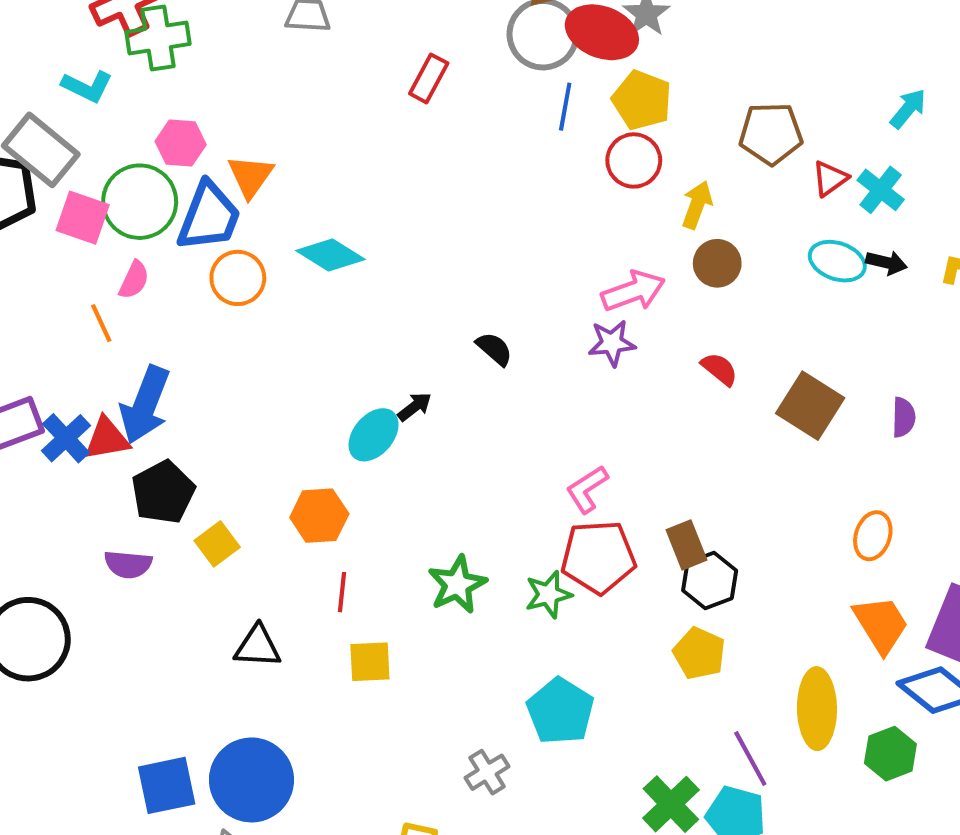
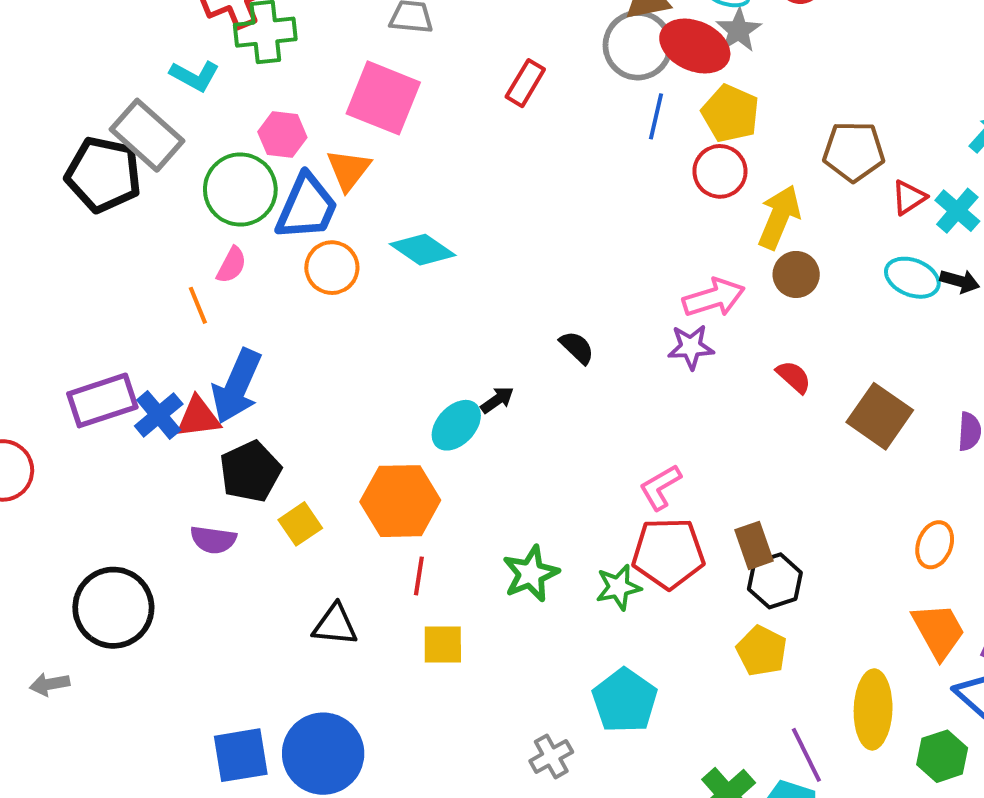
yellow arrow: (697, 205) -> (779, 217), size x1.4
pink square: (83, 218) -> (383, 98), moved, size x1.4
orange hexagon: (319, 516) -> (400, 501), size x1.4

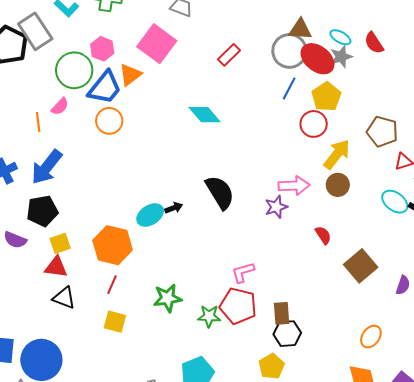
cyan diamond: (423, 250) -> (205, 115), moved
black semicircle: (577, 347) -> (220, 192), size x1.8
purple star: (691, 347) -> (276, 207), turned -30
red triangle: (198, 417) -> (56, 267), moved

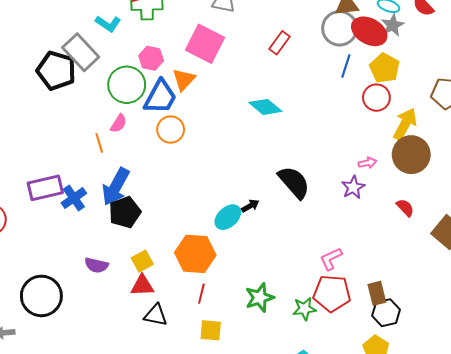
brown circle: (338, 185) -> (411, 155), size x1.6
pink arrow: (294, 186) -> (367, 163), size x0.6
black pentagon: (42, 211) -> (125, 212), moved

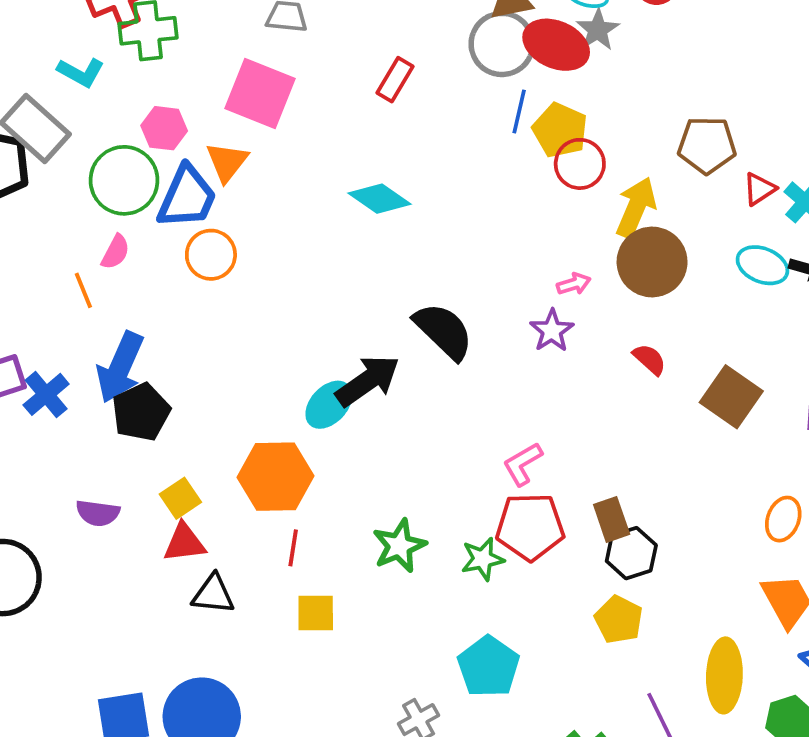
yellow pentagon: (385, 68) -> (560, 130), moved
black arrow: (250, 206) -> (368, 381), size x2.0

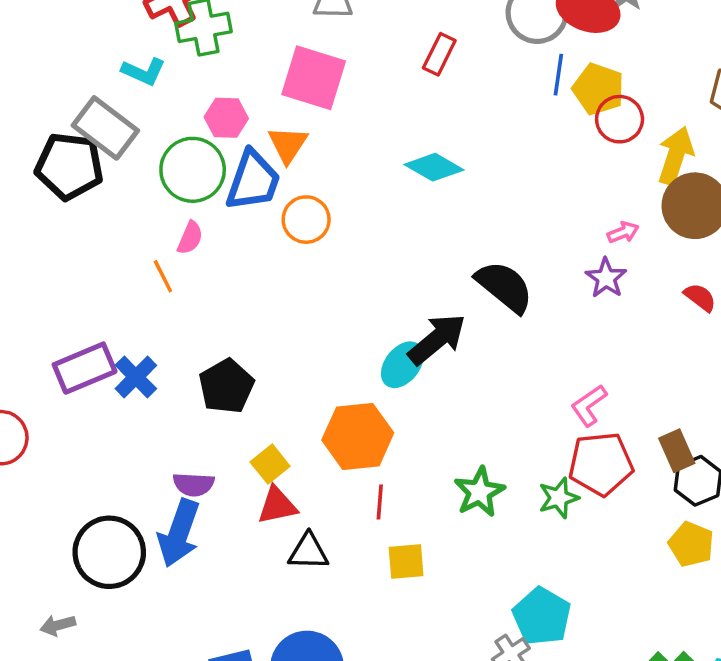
orange circle: (211, 255) -> (306, 220), moved
blue arrow: (120, 367) -> (179, 533), moved
cyan pentagon: (488, 667) -> (542, 616), moved

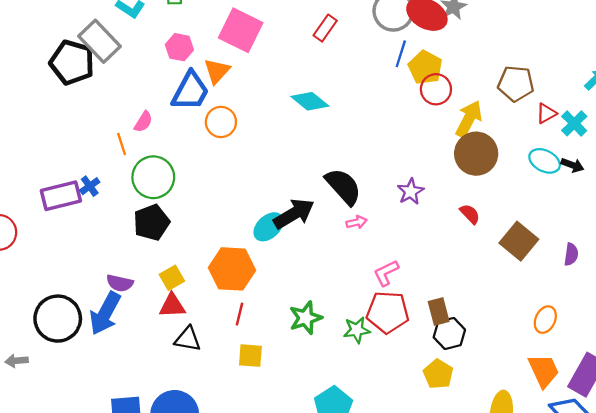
green circle: (193, 170) -> (153, 177), moved
pink arrow: (623, 232) -> (357, 222), moved
blue cross: (136, 377) -> (90, 186), moved, size x0.7

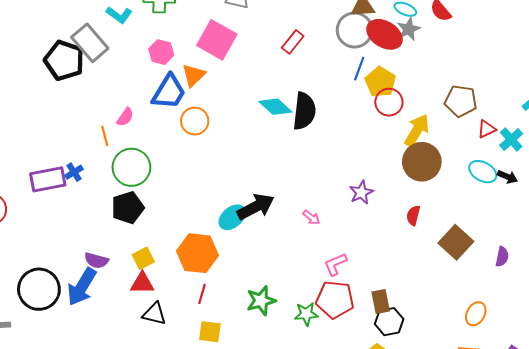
black semicircle: (343, 187) -> (304, 111), moved, turned 45
red semicircle: (470, 214) -> (413, 215), turned -126
pink arrow: (357, 222) -> (311, 217), turned 48

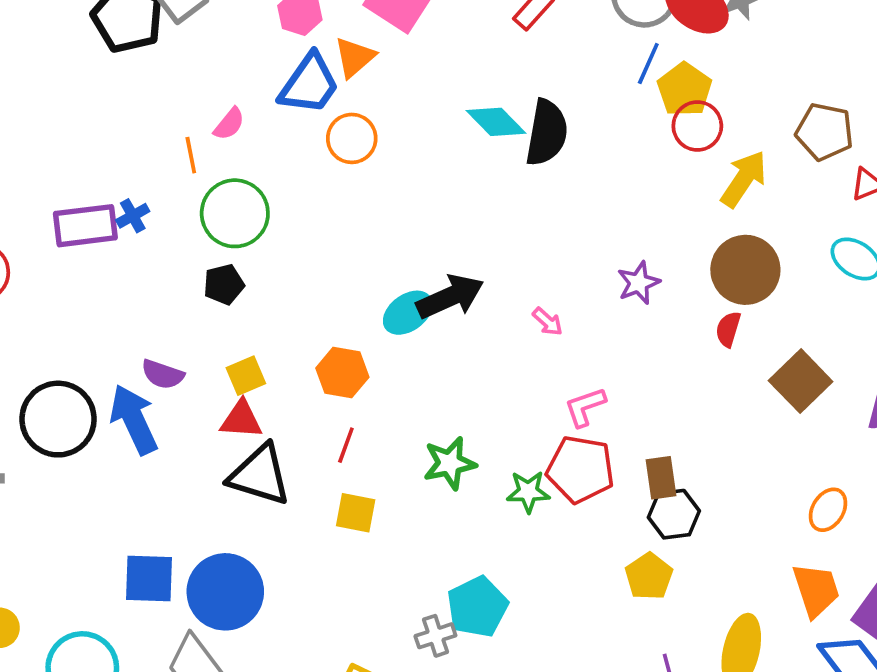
brown circle: (422, 162) -> (745, 270), moved
black pentagon: (128, 208) -> (224, 284), size x0.7
orange hexagon: (197, 253) -> (342, 373), size x0.7
blue arrow: (82, 287) -> (134, 419), turned 120
black triangle: (154, 314) -> (260, 475), size x1.5

